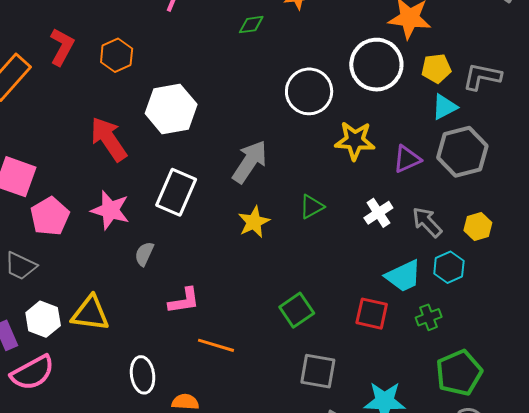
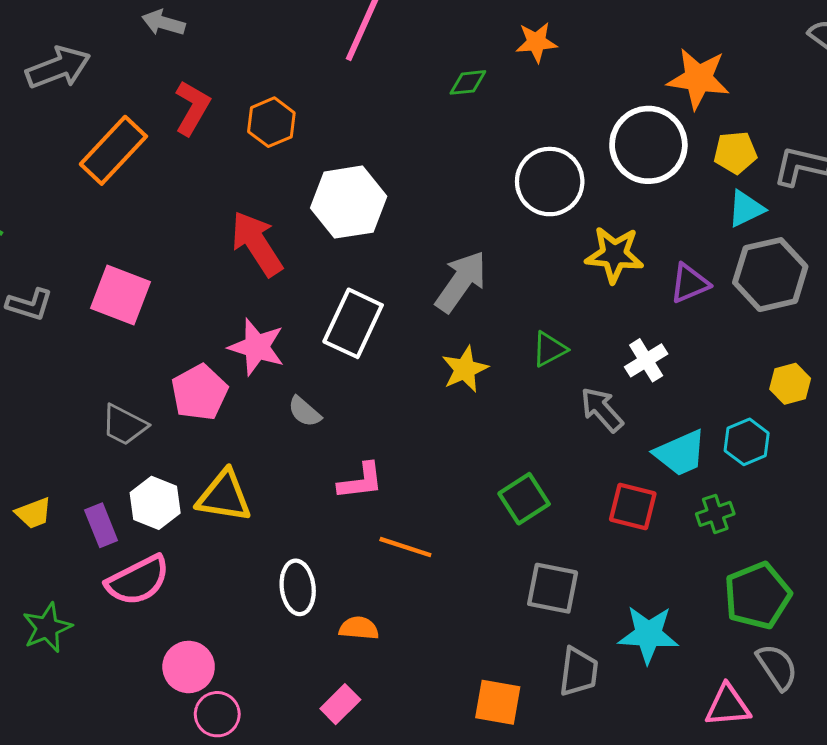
pink pentagon: (50, 216) -> (199, 392), moved
gray arrow: (427, 222) -> (602, 410), moved
gray semicircle: (144, 254) -> (304, 412), turned -75

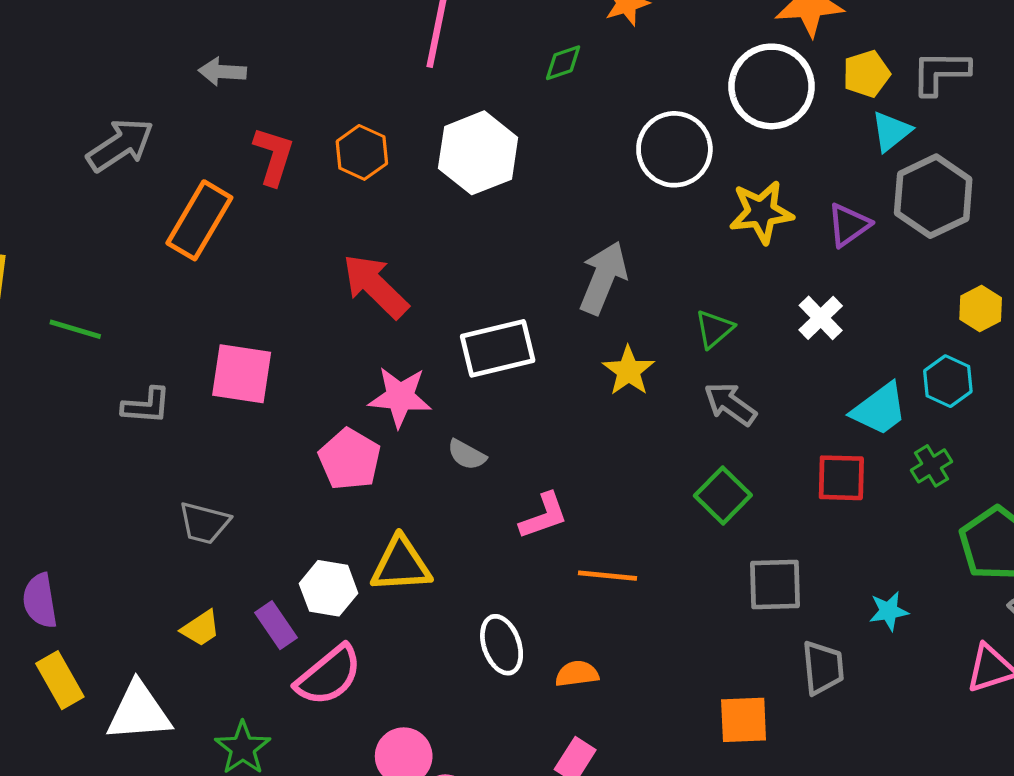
white hexagon: (349, 202) -> (478, 153), moved
white rectangle: (353, 323) -> (498, 348), turned 64
gray arrow: (602, 410) -> (730, 404), moved
gray trapezoid: (124, 425) -> (204, 523), moved
cyan star: (648, 634) -> (889, 611), size x0.6

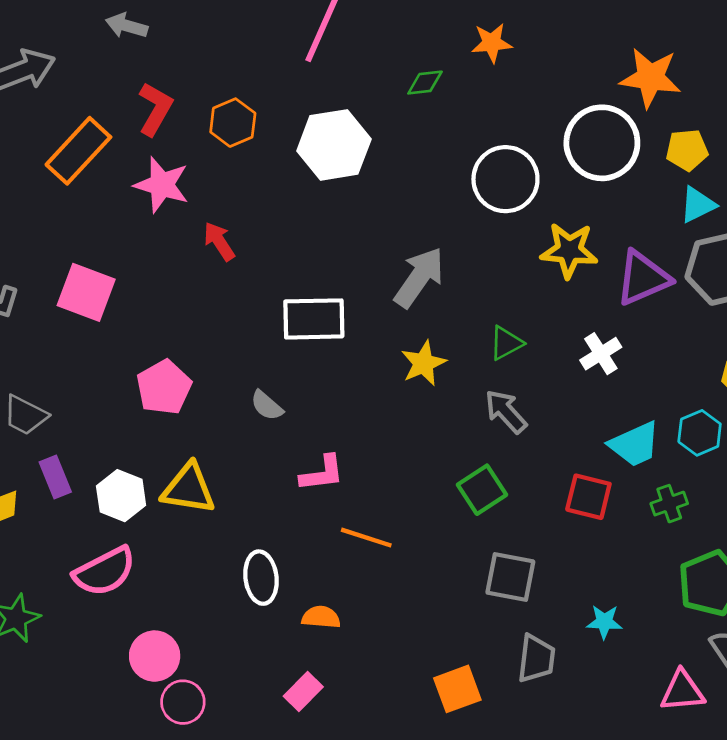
purple triangle: (849, 225) -> (643, 278), size x1.4
red arrow: (375, 286) -> (219, 241), size x0.6
pink star: (400, 397) -> (162, 185), moved
purple rectangle: (276, 625) -> (55, 477), moved
orange square: (744, 720) -> (457, 689), turned -30

